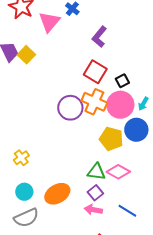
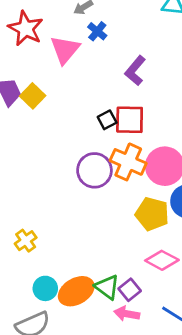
red square: (95, 72) -> (130, 120), turned -30
black square: (122, 81) -> (107, 120), moved
green triangle: (96, 172) -> (107, 287), moved, turned 30
cyan circle: (24, 192) -> (45, 288), moved

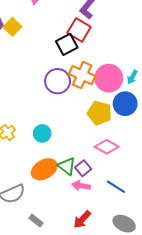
black square: (107, 120) -> (67, 44), size x1.5
red square: (130, 120) -> (79, 30), moved, turned 30
cyan circle: (45, 288) -> (42, 133), moved

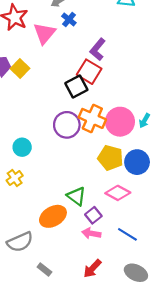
blue circle: (125, 104) -> (137, 162), moved
cyan circle: (42, 133) -> (22, 147), moved
green triangle: (67, 166) -> (76, 196), moved

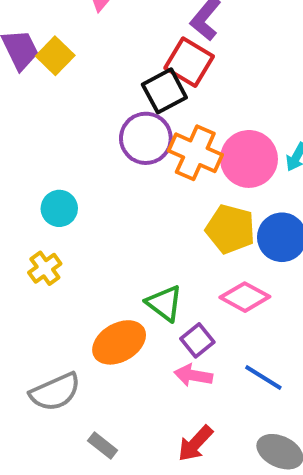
purple circle: (67, 125) -> (146, 138), moved

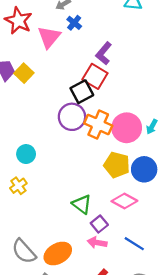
orange ellipse: (119, 342) -> (58, 253), moved
gray semicircle: (55, 392) -> (24, 251), turned 72

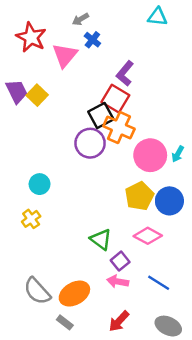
orange cross: (98, 124) -> (119, 128), moved
yellow pentagon: (117, 165) -> (139, 196), turned 30

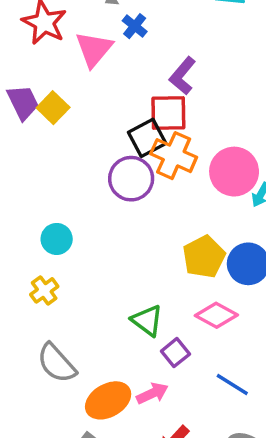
red square: (115, 99) -> (168, 113), turned -32
pink circle: (150, 155) -> (234, 172), moved
pink arrow: (118, 282) -> (152, 393), moved, turned 145
gray semicircle: (37, 291) -> (57, 363), moved

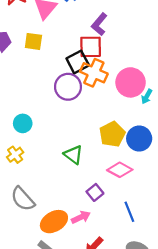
yellow square: (53, 108) -> (33, 41), moved, turned -36
green triangle: (147, 321) -> (73, 155), moved
blue line: (232, 384) -> (129, 212), turned 36

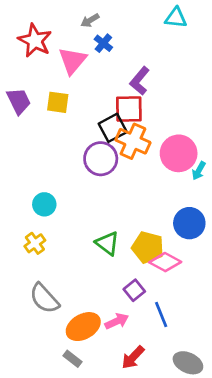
yellow pentagon: (112, 134) -> (148, 247), moved, turned -30
blue line: (129, 212) -> (161, 314), moved

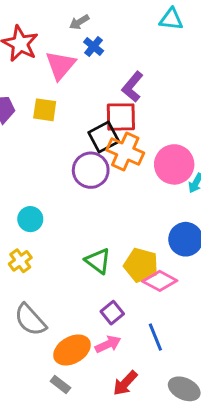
purple square: (134, 290) -> (112, 313), moved

